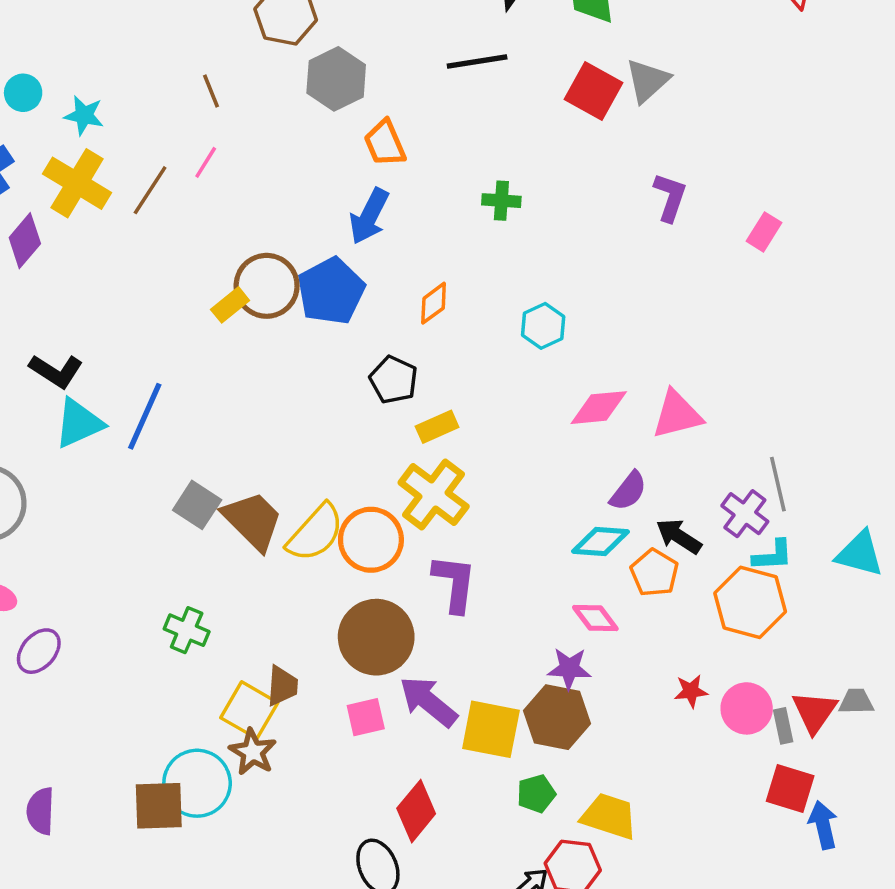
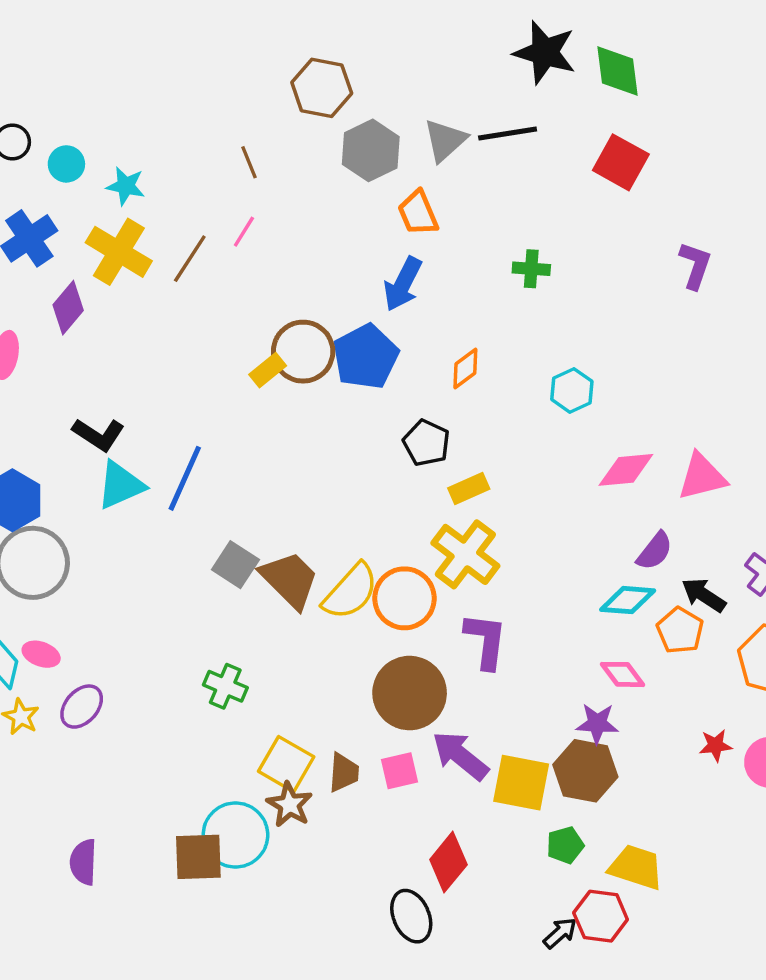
gray triangle: (647, 81) -> (445, 140), moved
brown trapezoid: (282, 686) -> (344, 772), moved

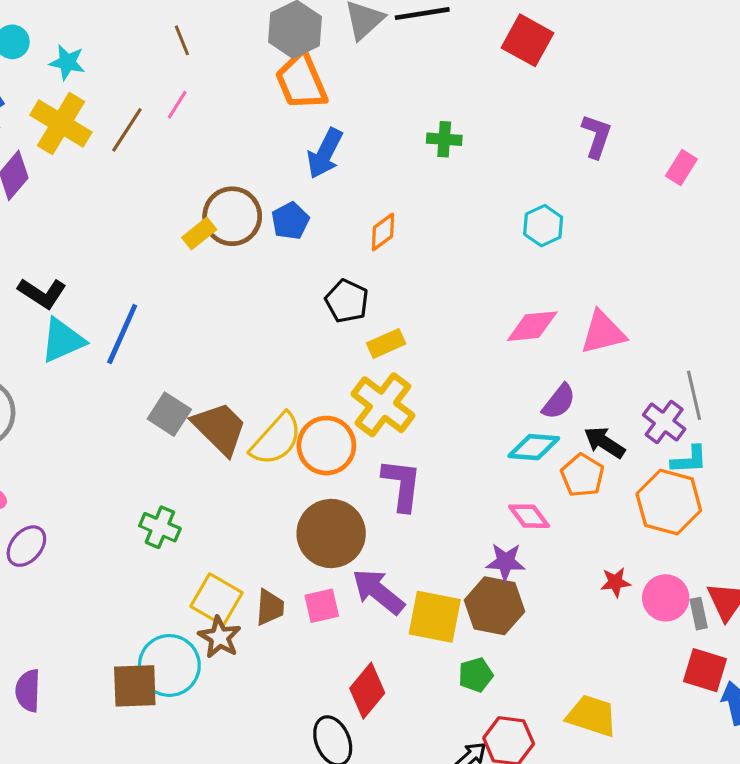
orange trapezoid: (418, 213) -> (301, 81), moved, size x1.4
blue pentagon: (366, 357) -> (290, 221), size x0.6
cyan hexagon: (572, 390) -> (543, 226), moved
yellow trapezoid: (636, 867) -> (592, 716), moved

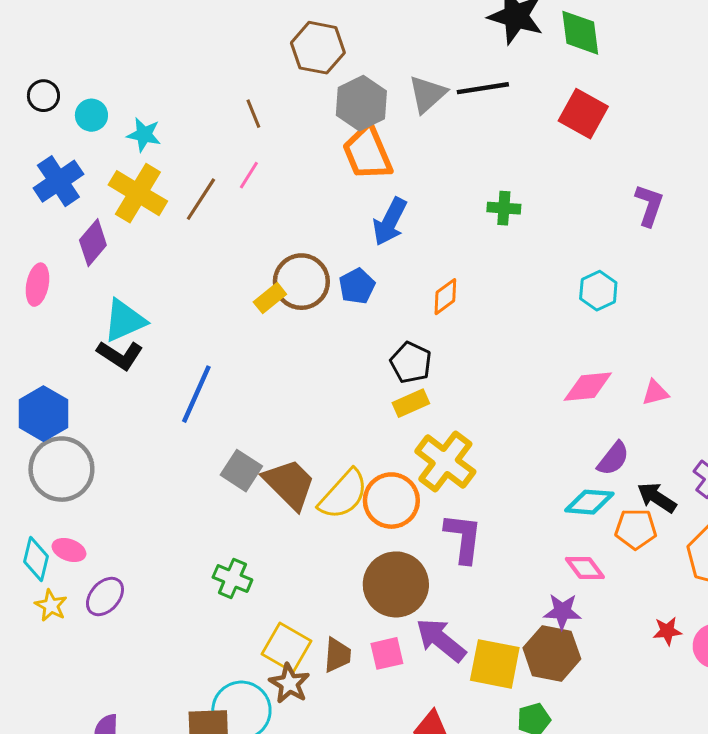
pink triangle: (603, 332) -> (655, 393), size x0.6
cyan triangle: (63, 340) -> (124, 321), moved
yellow rectangle: (386, 343) -> (411, 403), moved
orange pentagon: (582, 475) -> (636, 529), turned -30

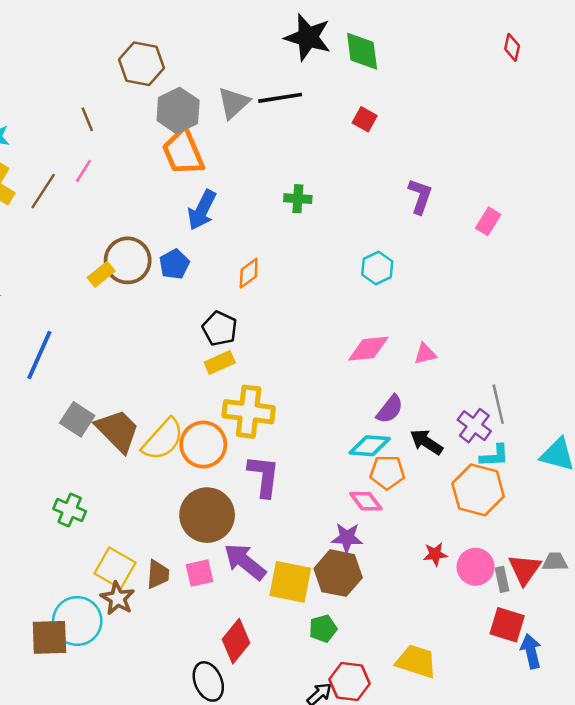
red square: (583, 114) -> (365, 119), size x0.6
yellow cross: (445, 462) -> (249, 412), turned -30
orange pentagon: (636, 529) -> (387, 472), moved

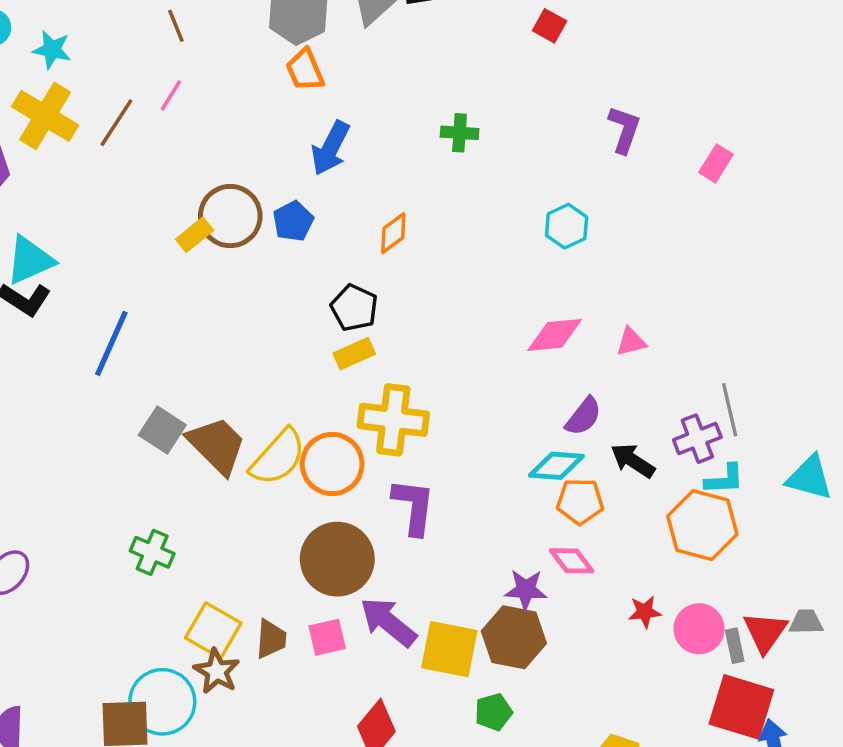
orange trapezoid: (183, 152) -> (305, 70), size x0.7
purple cross: (474, 426) -> (697, 439), turned 32
pink diamond: (366, 501) -> (572, 561), moved
red square: (507, 625) -> (741, 707), size x1.4

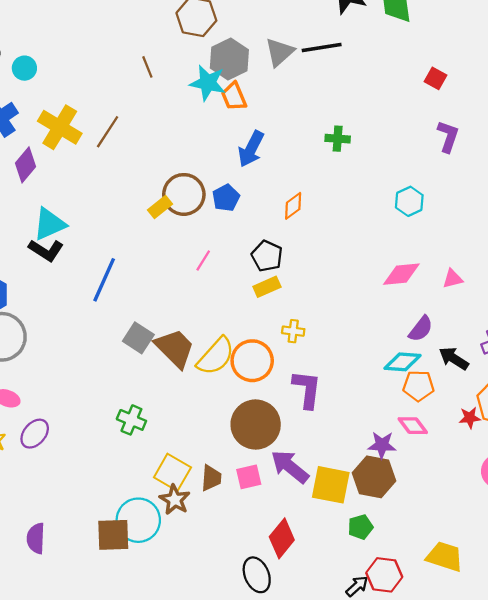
red square: (550, 26) -> (436, 78), moved
cyan star: (52, 50) -> (208, 83), moved, size x1.4
pink line: (171, 95) -> (203, 261), moved
yellow cross: (393, 420) -> (293, 331), size x0.5
red star: (645, 612) -> (470, 418), moved

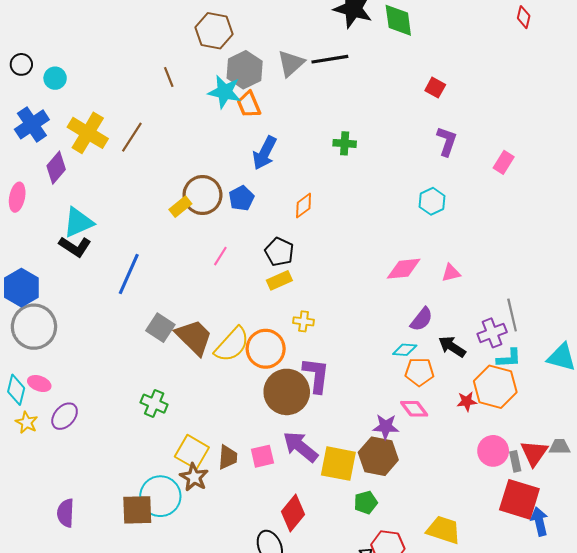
cyan hexagon: (409, 201) -> (432, 201), moved
cyan diamond: (402, 362) -> (405, 350), size x0.7
brown circle: (256, 424) -> (287, 392), moved

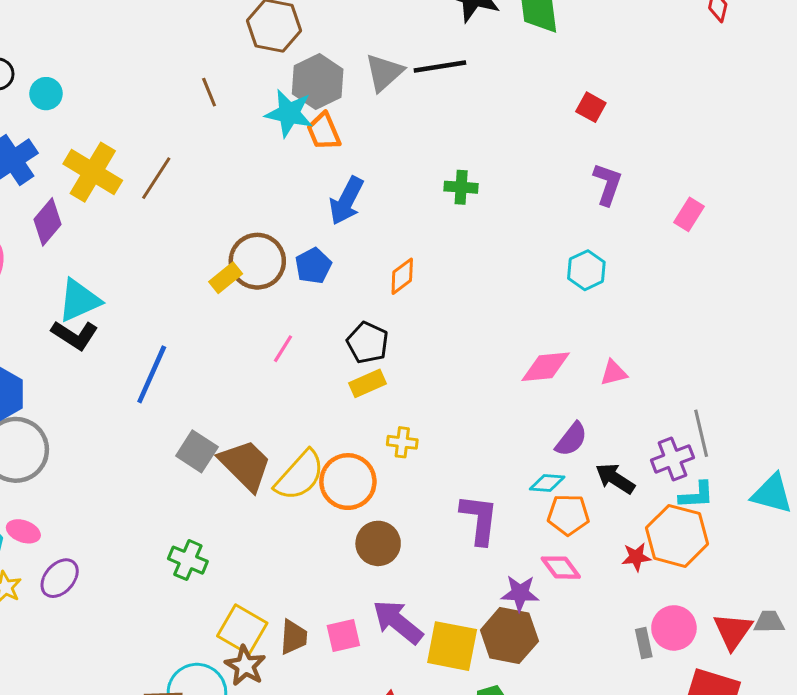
purple L-shape: (316, 375) -> (479, 519), moved
brown circle: (287, 392) -> (378, 543), size x0.7
gray rectangle: (515, 461) -> (644, 643), moved

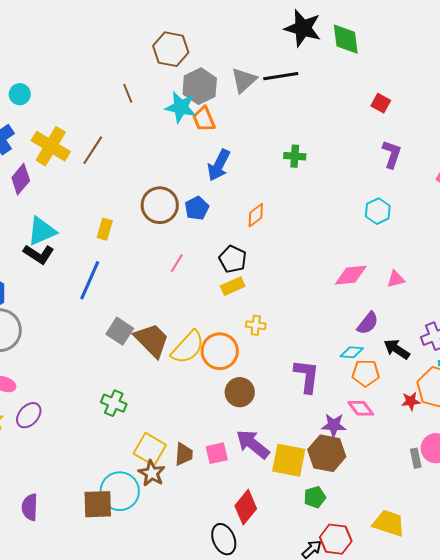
yellow rectangle: (226, 278) -> (105, 229), moved, turned -35

